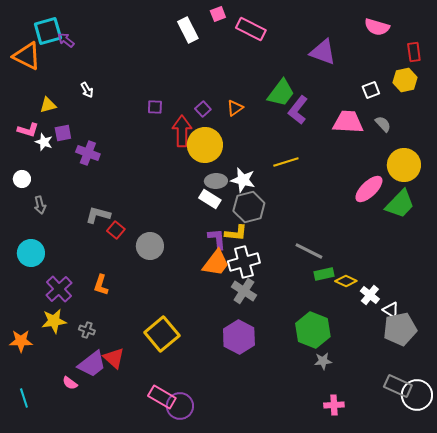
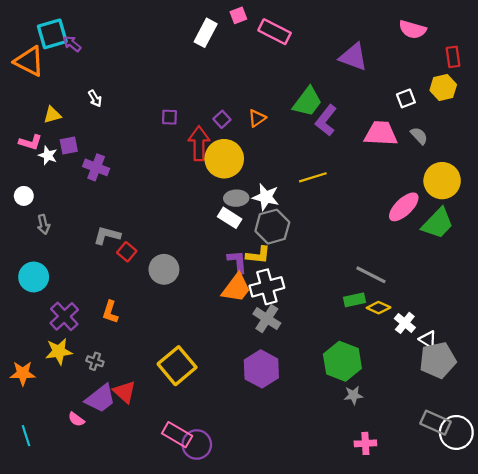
white rectangle: (188, 30) -> (206, 33), turned 55
gray line: (309, 251) -> (371, 275), moved

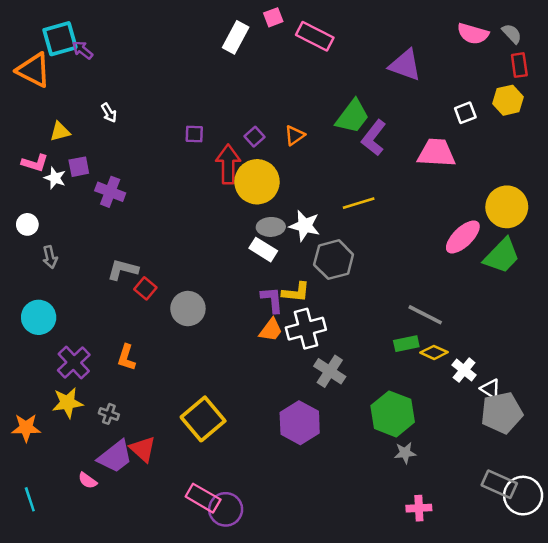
gray semicircle: (419, 136) -> (512, 34), moved
gray hexagon: (272, 227) -> (334, 260), moved
orange trapezoid: (236, 288) -> (271, 330), size x0.7
gray cross: (267, 319) -> (330, 371), moved

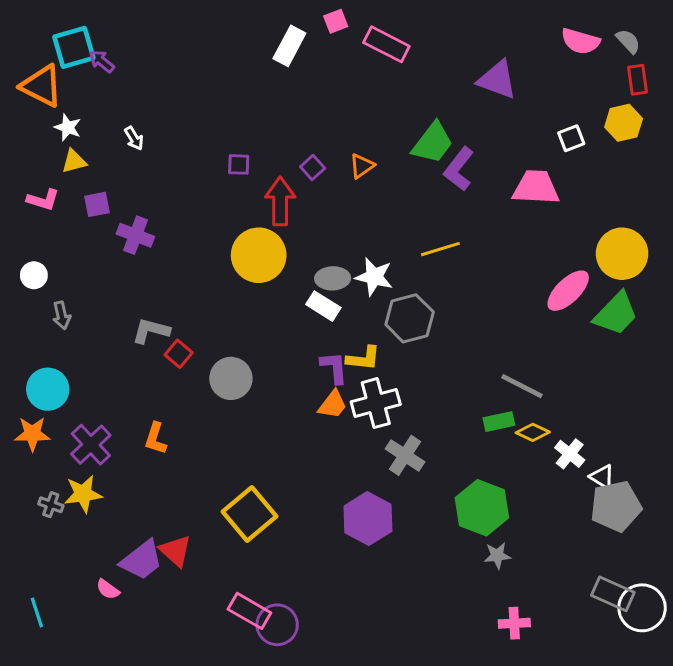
white star: (55, 178) -> (68, 127), moved
yellow circle: (257, 182) -> (259, 255), moved
gray cross: (109, 414) -> (51, 505), moved
orange star: (26, 428) -> (32, 434), moved

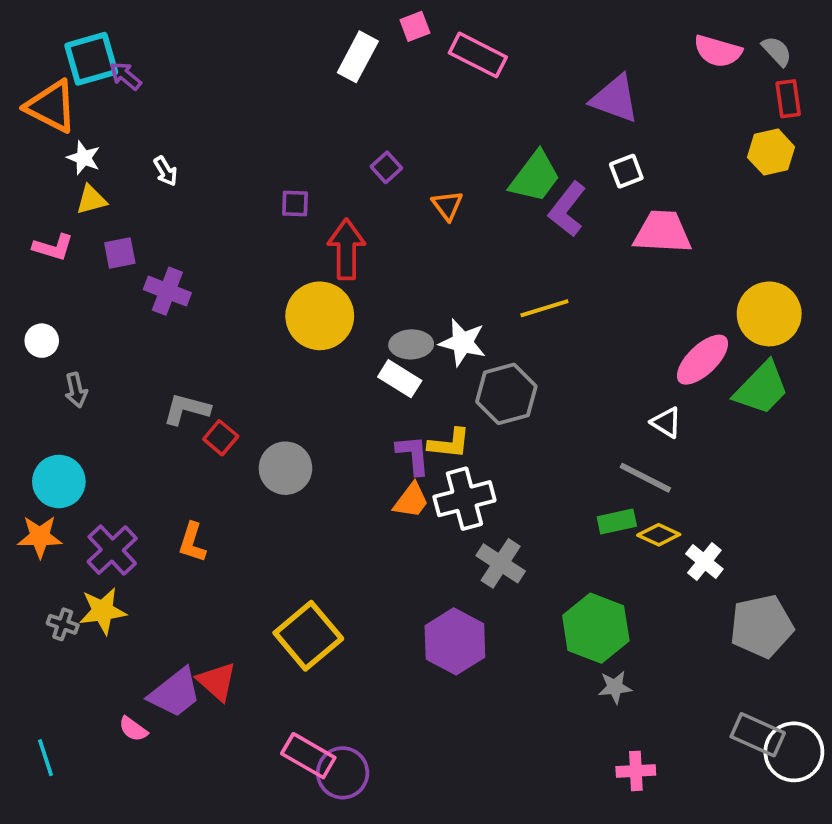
white square: (571, 138) -> (626, 171), moved
orange triangle: (362, 166) -> (447, 205), turned -32
purple square: (313, 167) -> (386, 167), moved
white triangle: (602, 477) -> (666, 422), moved

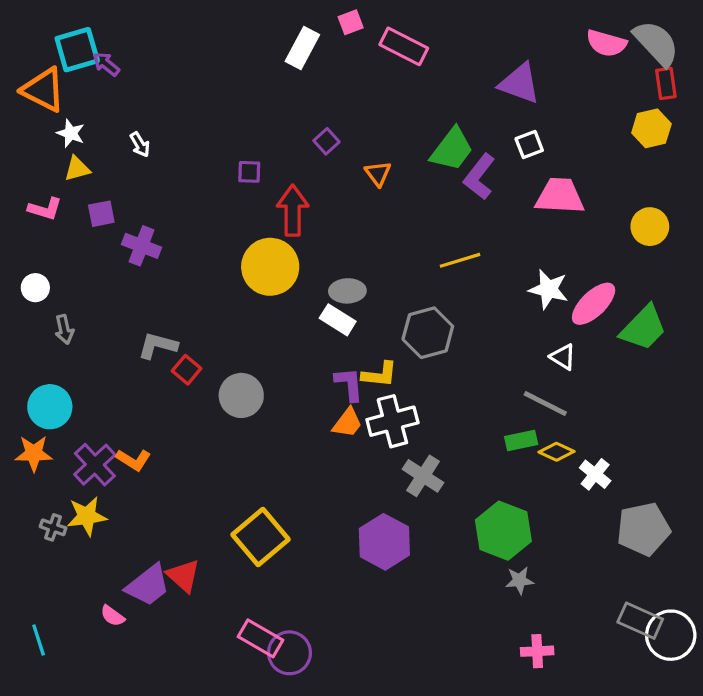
gray semicircle: (777, 51) -> (656, 43), size x1.8
yellow circle: (769, 314) -> (650, 227), moved, size x0.7
white star: (463, 342) -> (548, 289), moved
orange L-shape: (192, 542) -> (133, 460), moved, turned -76

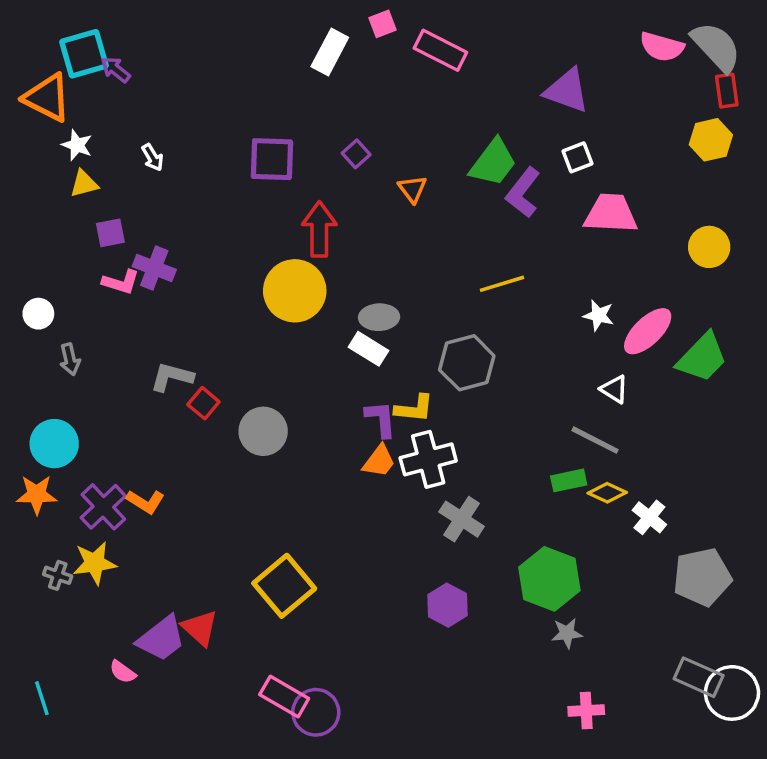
purple square: (249, 172) -> (272, 159), moved, size x1.8
pink L-shape: (45, 209) -> (121, 282), moved
white star: (548, 289) -> (599, 315), size x0.7
purple hexagon: (384, 542) -> (448, 605), moved, size x0.7

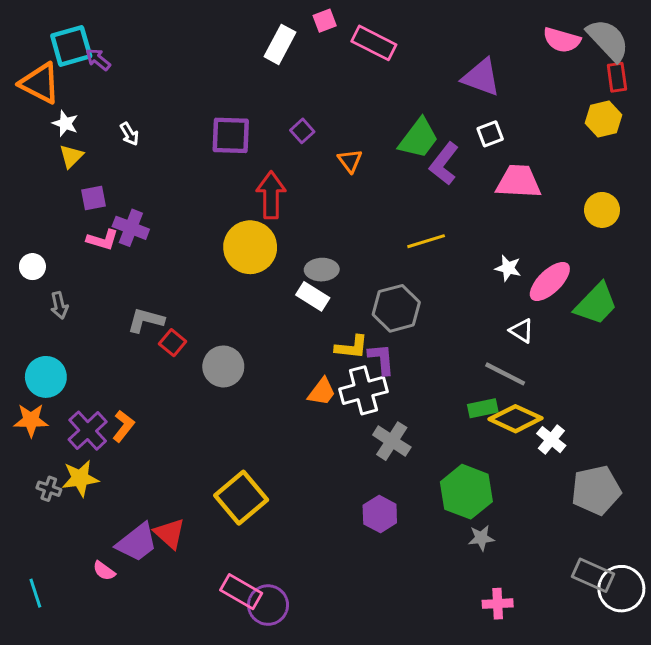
yellow triangle: (84, 184) -> (71, 156), turned -30
purple L-shape: (381, 419) -> (381, 359), moved
yellow diamond: (607, 493) -> (516, 419), size x1.6
orange L-shape: (145, 502) -> (123, 426), turned -84

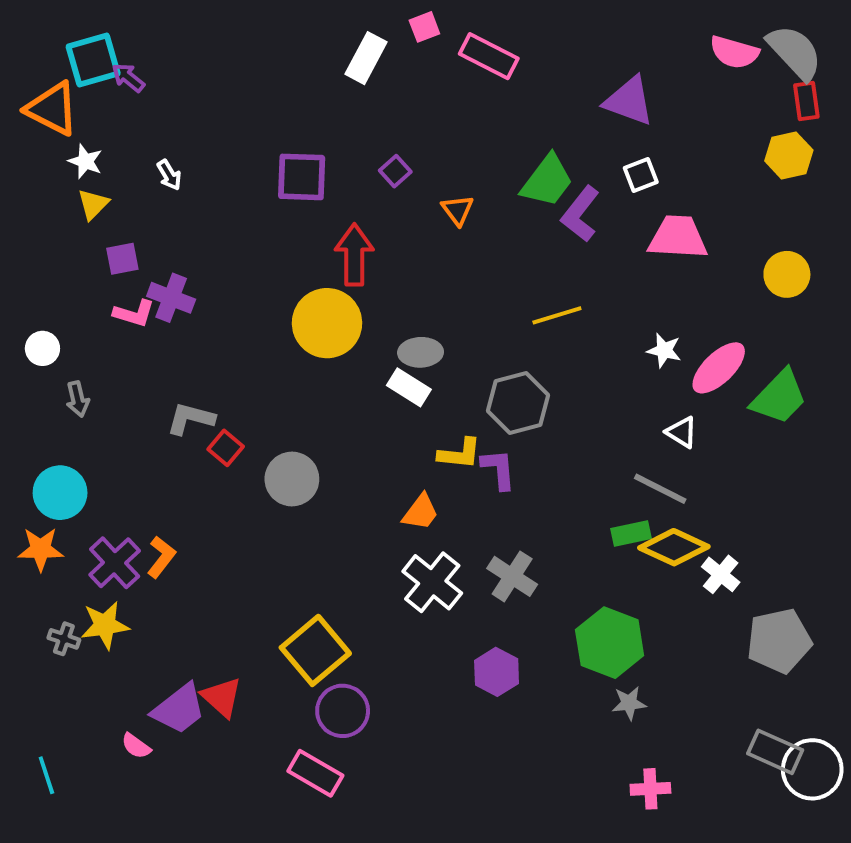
white cross: (363, 390) -> (432, 582), moved, turned -36
purple circle: (268, 605) -> (343, 711), moved

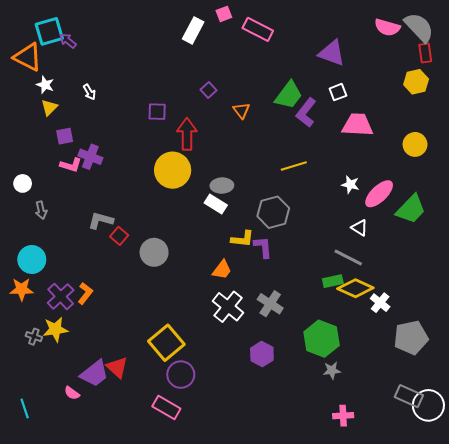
purple square: (302, 177) -> (157, 112), moved, size x0.7

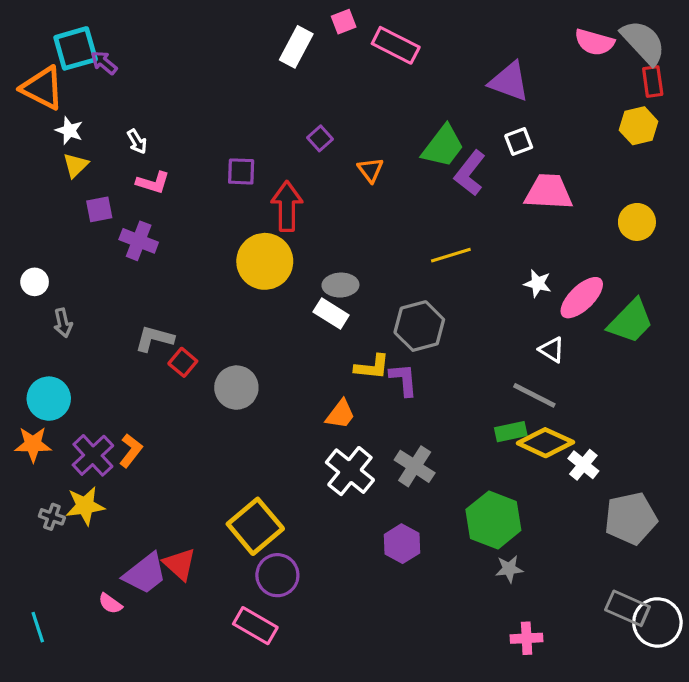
pink L-shape: (71, 165) -> (153, 183), moved

